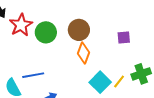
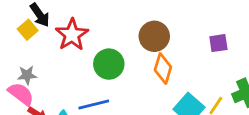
green circle: (46, 32) -> (109, 64), moved

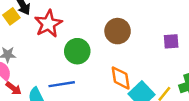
orange diamond: (163, 68) -> (121, 78), moved, turned -30

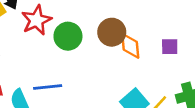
green circle: (77, 51) -> (68, 36), moved
orange diamond: (121, 78) -> (130, 46), moved

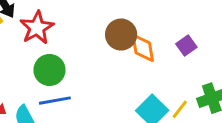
green circle: (68, 36) -> (49, 70), moved
purple square: (170, 47) -> (186, 45), turned -30

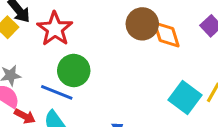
blue line: (55, 101) -> (57, 92), moved, turned 40

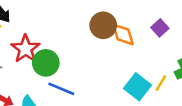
red star: (55, 29) -> (25, 49), moved
blue line: (57, 92) -> (61, 89), moved

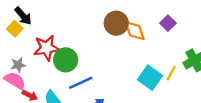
red star: (25, 49) -> (47, 48), turned 30
blue line: (61, 89) -> (81, 83), turned -45

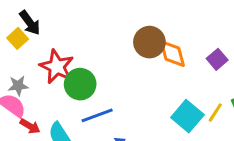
purple square: (168, 23) -> (217, 59), moved
red star: (47, 48) -> (57, 67), turned 30

